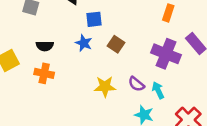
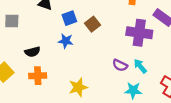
brown square: (116, 44) -> (92, 24), moved, turned 32
yellow star: (105, 87) -> (78, 87), moved

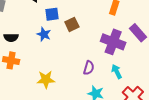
purple semicircle: (120, 65) -> (89, 68), turned -112
cyan arrow: (140, 66) -> (117, 71), moved

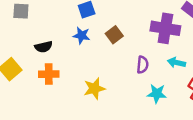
brown square: (72, 24) -> (114, 35), moved
cyan arrow: (117, 71) -> (176, 63), turned -40

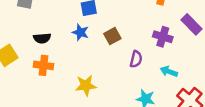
purple cross: (165, 28) -> (163, 37), size x0.7
purple semicircle: (143, 65) -> (136, 59), moved

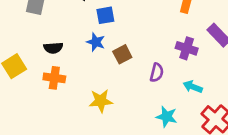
brown square: (112, 36) -> (122, 54), moved

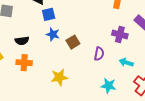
blue square: (105, 15) -> (49, 14), moved

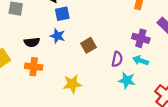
blue star: (53, 34) -> (57, 36), moved
cyan arrow: (126, 62) -> (140, 61), moved
cyan star: (108, 86) -> (127, 80), moved

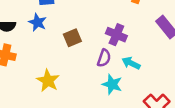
purple cross: (141, 38) -> (116, 35), moved
yellow star: (72, 84) -> (48, 81), turned 30

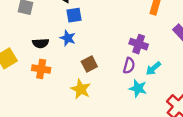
brown square: (72, 38) -> (89, 64), moved
cyan arrow: (131, 63) -> (153, 68), turned -63

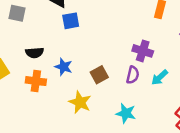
blue star: (68, 38) -> (64, 67), moved
brown square: (89, 64) -> (99, 75), moved
cyan star: (138, 88) -> (126, 113), moved

